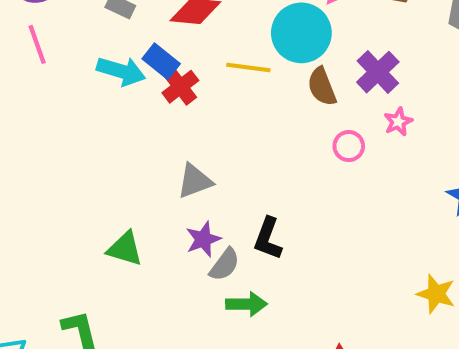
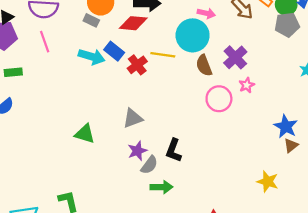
red cross: (180, 87) -> (137, 65), moved
pink circle: (349, 146) -> (219, 99), size x1.5
green triangle: (125, 249) -> (85, 134), moved

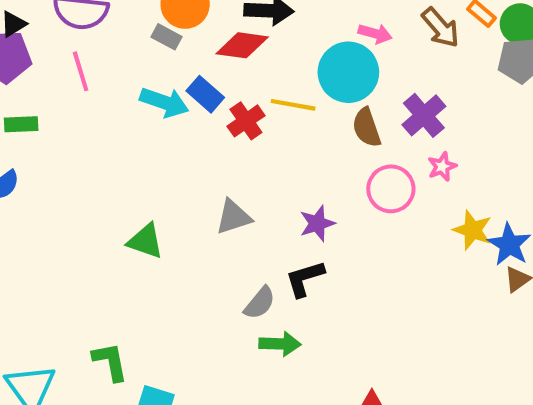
black L-shape: (174, 150) -> (305, 279), turned 50
purple star: (137, 151) -> (317, 223), moved
yellow star: (268, 182) -> (473, 230), moved

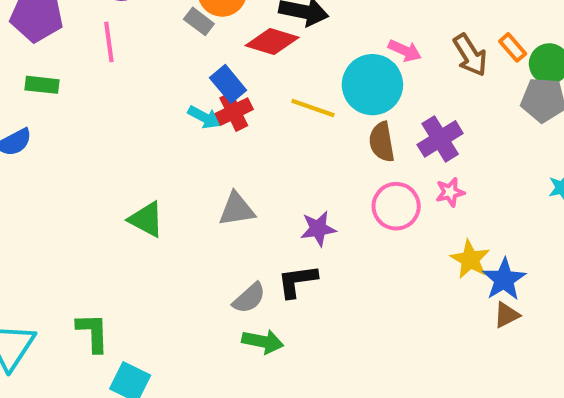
cyan arrow: (164, 102) -> (204, 117), moved, size x0.7
red cross: (246, 121) -> (234, 112), moved

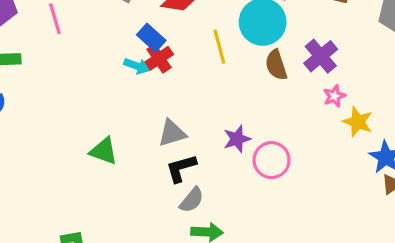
yellow line: (313, 108) -> (219, 47), turned 64
pink circle: (396, 206) -> (272, 160), moved
yellow star: (470, 259) -> (358, 122), moved
black L-shape: (297, 281) -> (181, 168), moved

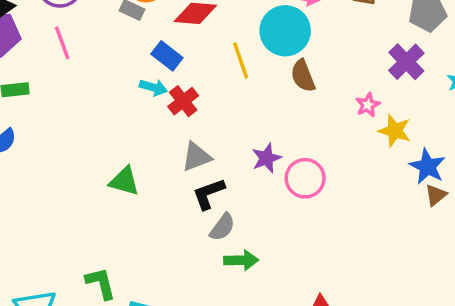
purple cross: (321, 56) -> (406, 62), moved
red cross: (159, 58) -> (183, 101), moved

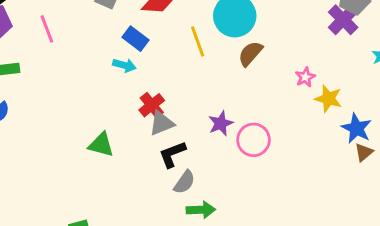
purple cross: (406, 62) -> (343, 20), moved
brown semicircle: (303, 76) -> (250, 54), turned 64
red cross: (183, 101) -> (152, 105), moved

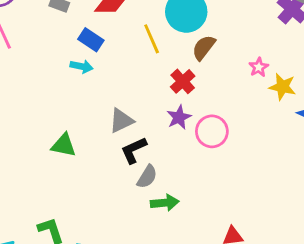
red cross: (152, 105) -> (183, 81), moved

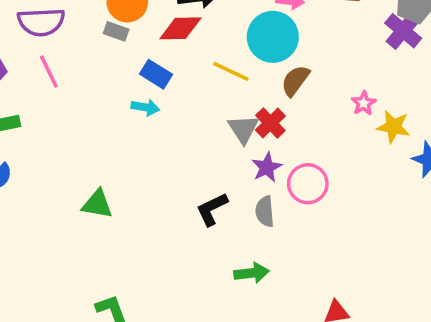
yellow line: (152, 39) -> (231, 71), turned -40
gray triangle: (121, 121) -> (243, 129), moved, turned -36
green triangle: (64, 145) -> (97, 204), moved
gray semicircle: (147, 177) -> (265, 211), moved, turned 145

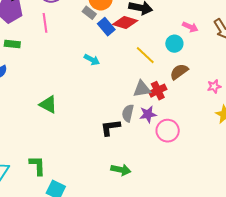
cyan circle: (273, 37) -> (174, 44), size x0.6
blue rectangle: (156, 74) -> (106, 27), moved
pink star: (364, 103) -> (214, 86), moved
gray triangle: (243, 129) -> (142, 89), turned 36
gray semicircle: (265, 211) -> (128, 113), moved

